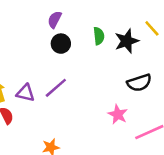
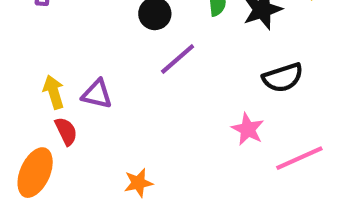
purple line: (56, 88) -> (178, 59), moved

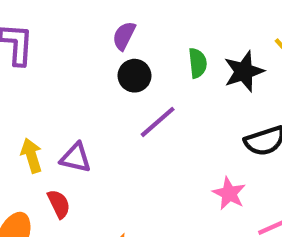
red semicircle: (66, 131) -> (59, 204), moved

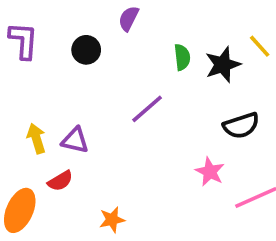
purple semicircle: (124, 36) -> (129, 18), moved
black circle: (135, 76) -> (86, 50), moved
red semicircle: (59, 204) -> (60, 181), turned 85

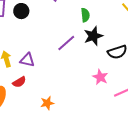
black circle: (86, 50) -> (21, 11), moved
black star: (223, 65) -> (93, 36), moved

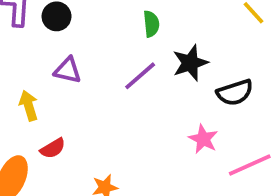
green semicircle: (85, 15) -> (151, 24), moved
purple triangle: (27, 60) -> (68, 70), moved

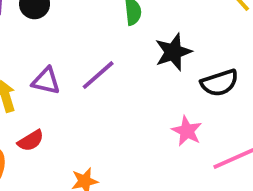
purple triangle: (68, 70) -> (46, 81), moved
purple line: (140, 76) -> (98, 75), moved

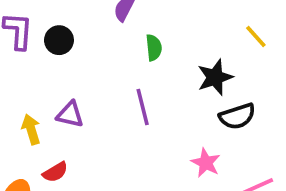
black star: (173, 52) -> (215, 77), moved
purple line: (98, 75) -> (143, 107), moved, turned -63

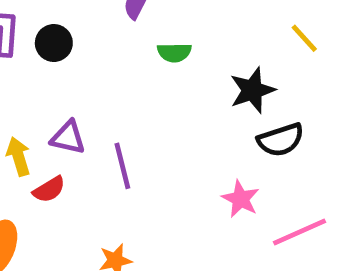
green semicircle: (154, 48) -> (174, 52), turned 95
purple line: (143, 107) -> (122, 166), moved
red semicircle: (55, 172) -> (49, 189), moved

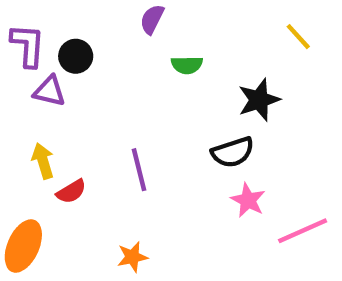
yellow line: (304, 38) -> (298, 37), moved
purple triangle: (68, 138) -> (50, 91), moved
black semicircle: (281, 140) -> (233, 152), moved

